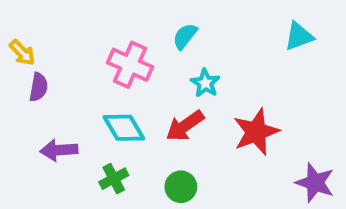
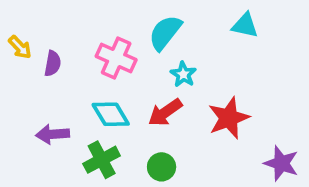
cyan semicircle: (185, 36) -> (165, 33), size x1.5
cyan triangle: (299, 36) -> (245, 25), moved, turned 32
purple semicircle: (39, 87) -> (53, 63), moved
green cross: (114, 179) -> (102, 160), size x1.4

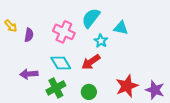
cyan triangle: (245, 25) -> (121, 28), moved
red star: (229, 118) -> (127, 86), moved

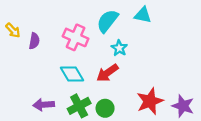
cyan triangle: (121, 28) -> (143, 15), moved
purple arrow: (29, 74) -> (44, 105), moved
green cross: (56, 88) -> (79, 106), moved

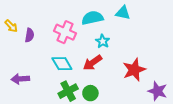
cyan semicircle: (107, 21) -> (92, 18), turned 40
red star: (150, 101) -> (134, 70), moved
purple arrow: (44, 105) -> (20, 79), moved

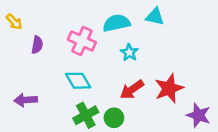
yellow arrow: (11, 26) -> (14, 22), moved
red arrow: (92, 63) -> (132, 90), moved

